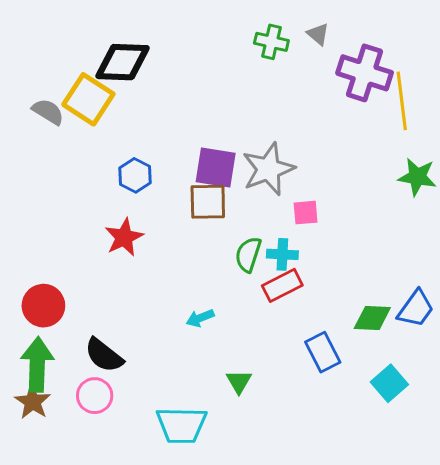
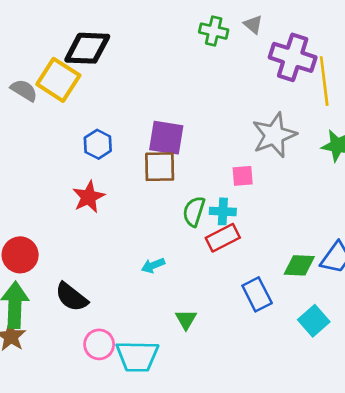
gray star: (268, 169) -> (274, 135), moved
pink circle: (95, 396) -> (99, 344), moved

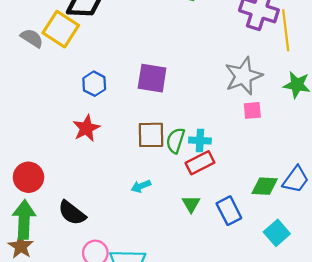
brown square: (160, 167) -> (151, 135), moved
pink square: (243, 176) -> (252, 110), moved
green triangle: (186, 319) -> (191, 204), moved

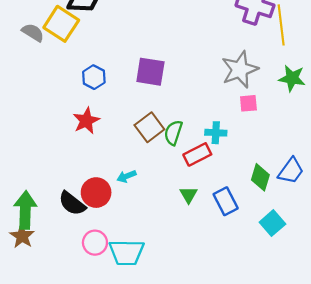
brown square: (151, 135) -> (149, 127), turned -36
cyan cross: (200, 140) -> (216, 133), moved
red circle: (28, 177) -> (96, 193), moved
cyan arrow: (141, 186) -> (127, 176), moved
green diamond: (265, 186) -> (260, 177), turned -76

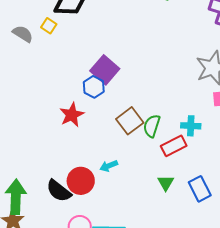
yellow square: (61, 24) -> (49, 26), size x0.5
purple square: (150, 72) -> (105, 70), moved, turned 32
blue hexagon: (94, 77) -> (94, 87), moved

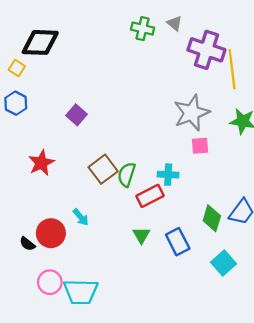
purple square: (105, 70) -> (76, 115), size x0.7
blue hexagon: (94, 87) -> (16, 103), moved
cyan arrow: (109, 166) -> (81, 217), turned -108
black semicircle: (59, 191) -> (27, 244), size x0.6

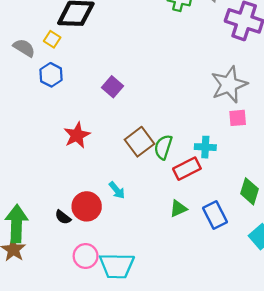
green triangle: (141, 235) -> (178, 209), turned 36

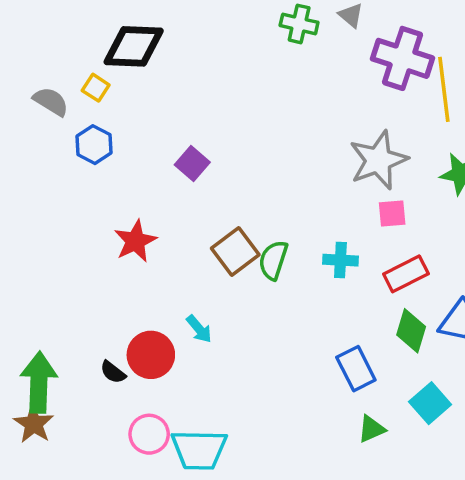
red rectangle: (187, 169) -> (406, 274), moved
green triangle: (178, 209) -> (371, 429), moved

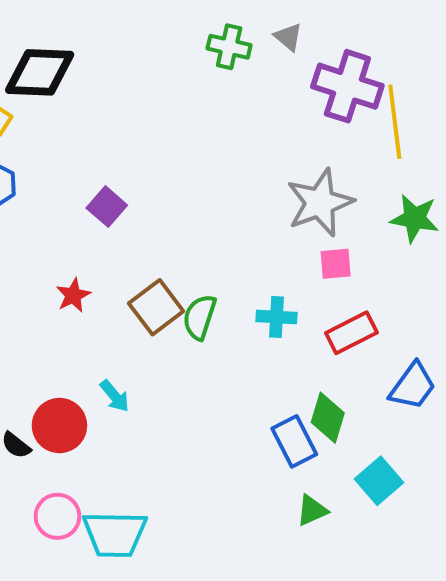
red star: (135, 241) -> (73, 295), moved, size x0.7
green diamond: (411, 331) -> (328, 418), moved

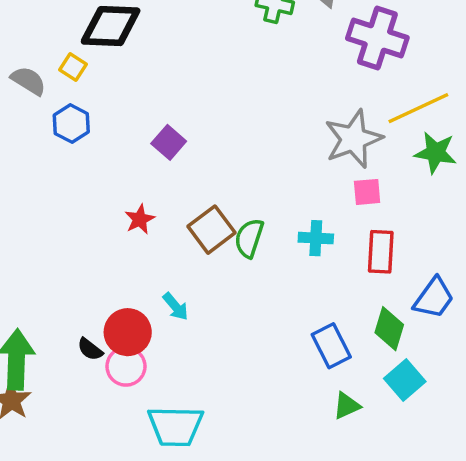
yellow line: (395, 122) -> (418, 108), moved, turned 72
red rectangle: (351, 333) -> (381, 252), turned -60
green diamond: (328, 418) -> (389, 329), moved
pink circle: (57, 516) -> (126, 366), moved

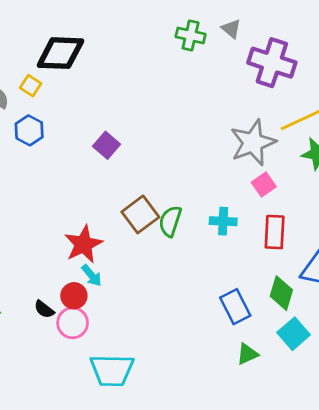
pink square: (367, 192) -> (264, 185), turned -30
red star: (140, 219) -> (83, 244), moved, size x1.6
cyan arrow: (176, 306) -> (92, 275), moved
red circle: (128, 332) -> (74, 296), size x0.7

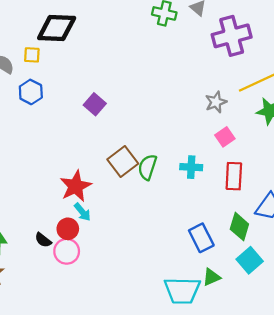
purple cross: (272, 63) -> (232, 36), turned -33
yellow square: (31, 86) -> (32, 55), turned -30
gray star: (253, 143) -> (216, 102), size x0.6
cyan trapezoid: (112, 370) -> (182, 291), moved

